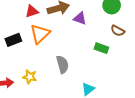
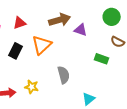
red triangle: (32, 11) -> (20, 23), moved
black rectangle: (13, 40) -> (16, 51), turned -42

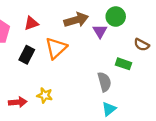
green circle: (112, 17) -> (116, 17), moved
purple triangle: (81, 30) -> (100, 31), turned 40
gray semicircle: (64, 75) -> (104, 82), moved

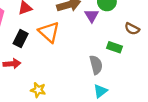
orange triangle: (56, 48) -> (49, 32), turned -35
yellow star: (45, 95) -> (38, 90), moved
red arrow: (18, 102) -> (12, 64), moved

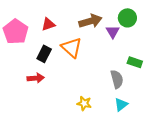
yellow star: (38, 90) -> (84, 103), moved

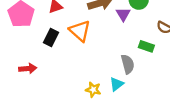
red arrow: (36, 78) -> (28, 69), moved
cyan triangle: (121, 104) -> (117, 84), moved

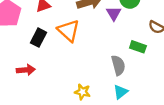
red arrow: (28, 69) -> (26, 70), moved
cyan triangle: (117, 84) -> (121, 92), moved

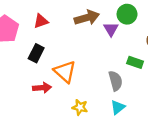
orange triangle: (69, 31) -> (65, 72), moved
red arrow: (26, 70) -> (42, 88), moved

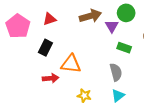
green rectangle: (135, 62) -> (124, 48), moved
orange triangle: (65, 72) -> (71, 64), turned -35

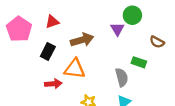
brown arrow: (90, 16) -> (82, 40), moved
green rectangle: (124, 48) -> (139, 62), moved

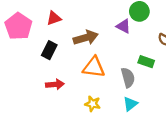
purple triangle: (117, 29) -> (123, 26), turned -32
orange triangle: (75, 69) -> (94, 67), moved

